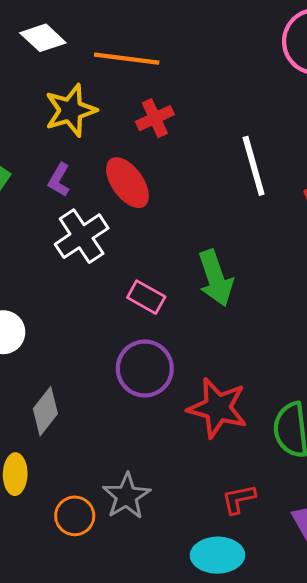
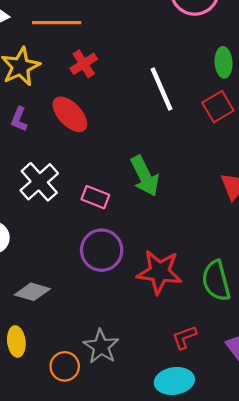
white cross: (82, 236) -> (39, 182), moved
gray diamond: (45, 411) -> (32, 292), turned 76

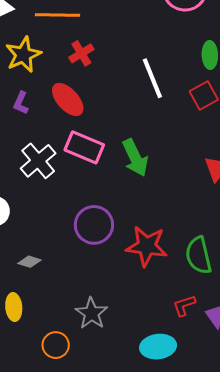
pink rectangle: (95, 197) -> (84, 147), moved, size x1.5
gray diamond: (32, 292) -> (30, 262), size x0.7
red L-shape: (184, 337) -> (184, 306), moved
orange circle: (65, 366) -> (56, 345), moved

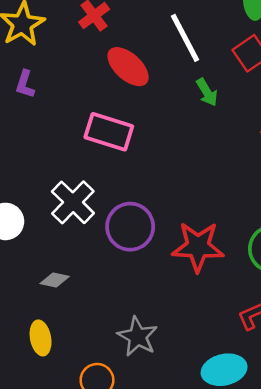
red ellipse: (68, 99) -> (128, 67), moved
green arrow: (135, 158) -> (207, 92), moved, size x0.6
white cross: (38, 161) -> (73, 202), moved

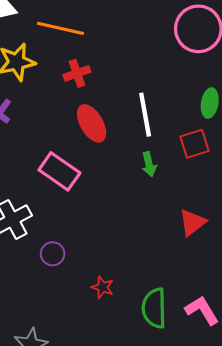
purple circle: (130, 227) -> (53, 254), size x0.6
red star: (198, 247) -> (103, 287), size x0.5

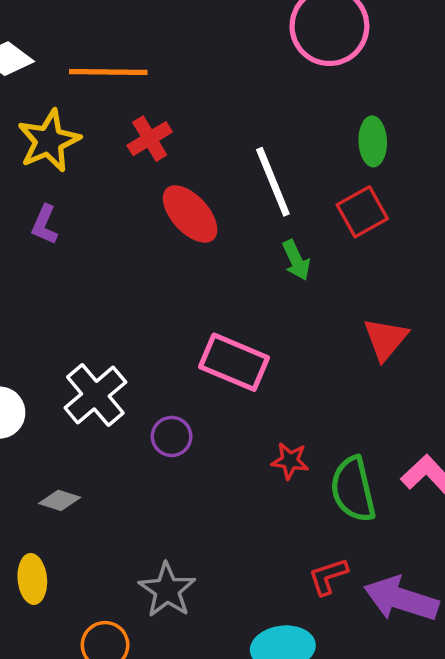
pink rectangle: (59, 171) -> (234, 362), moved
red star: (103, 287) -> (290, 461), moved

